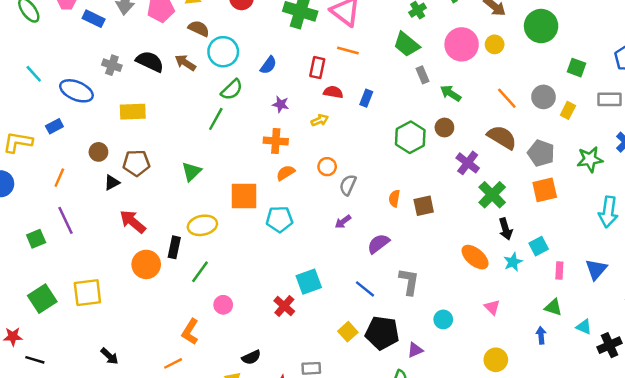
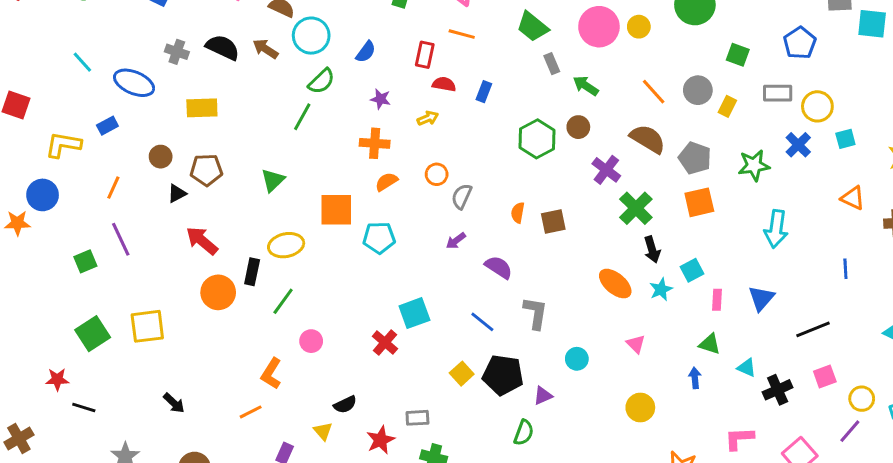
purple semicircle: (378, 244) -> (499, 267), turned 70

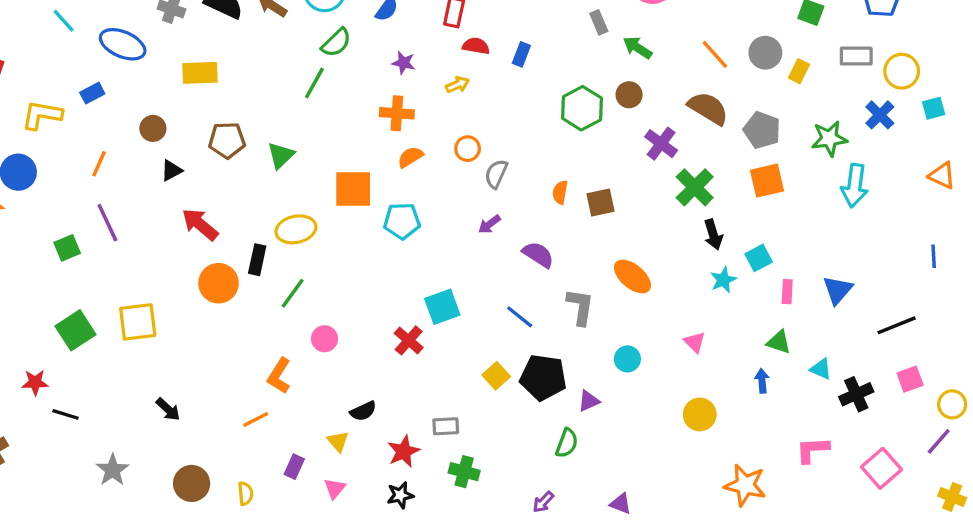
brown pentagon: (206, 170) -> (227, 140), moved
cyan arrow: (776, 229) -> (855, 186), moved
orange ellipse: (615, 284) -> (632, 276), moved

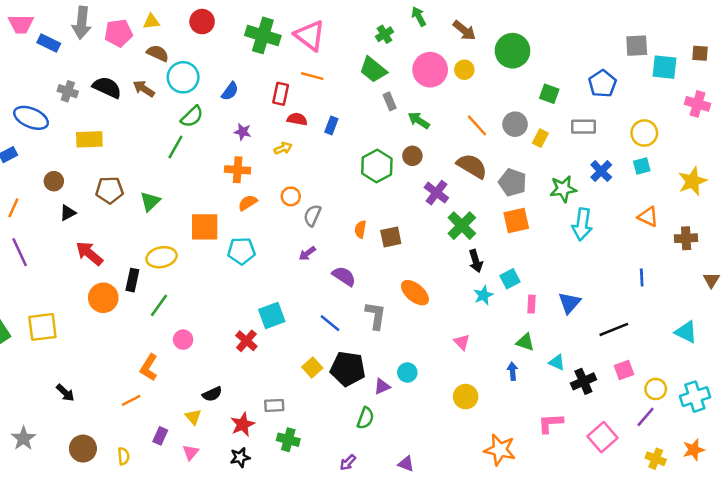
yellow circle: (902, 71) -> (644, 133), moved
cyan circle: (627, 359) -> (407, 373), moved

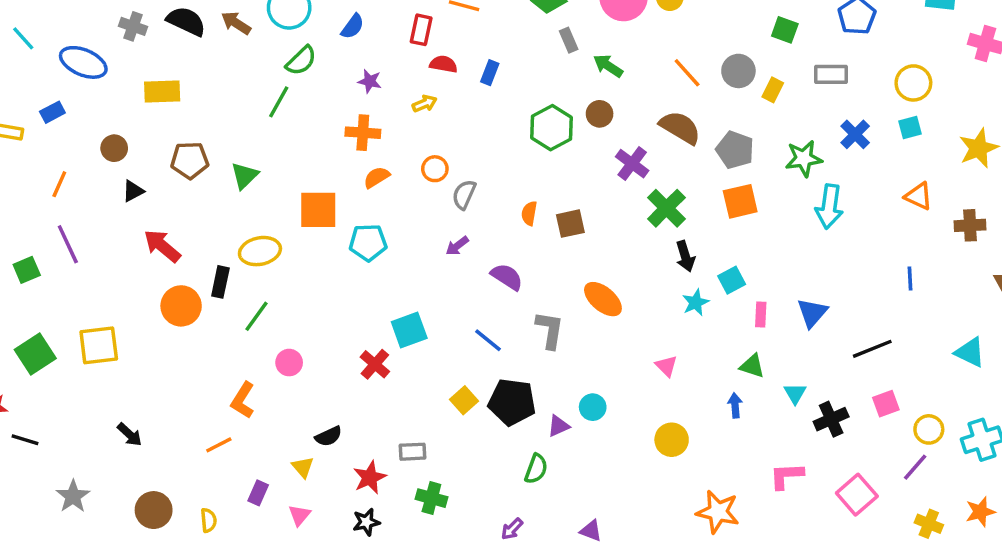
cyan triangle: (557, 362) -> (795, 393), turned 36

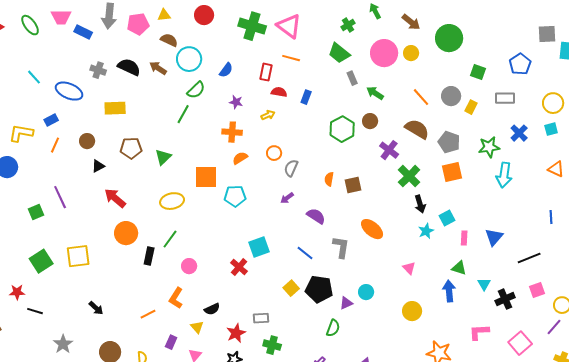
orange line: (59, 184) -> (55, 145), moved
black rectangle: (220, 282) -> (149, 256), moved
orange L-shape: (243, 400) -> (176, 298), moved
blue arrow: (735, 405) -> (449, 291), size x1.5

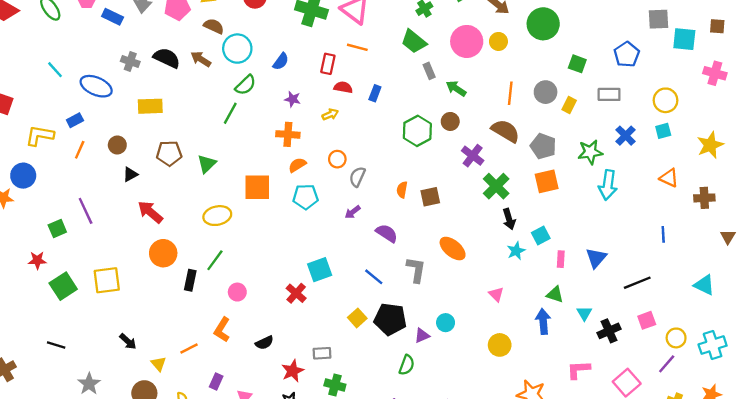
orange line: (421, 97) -> (510, 93), turned 48
cyan pentagon: (235, 196) -> (306, 197), moved
red star: (17, 292) -> (37, 260), moved
yellow triangle: (197, 327) -> (158, 364), moved

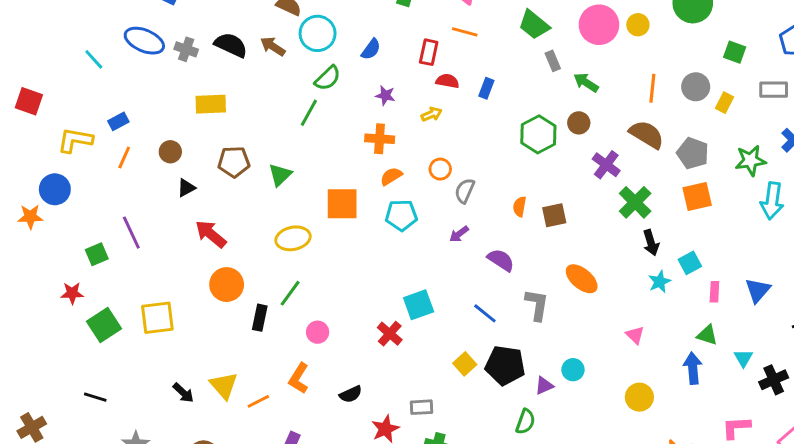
blue ellipse: (96, 86) -> (144, 41), moved
yellow triangle: (158, 364) -> (224, 386), moved, size x1.5

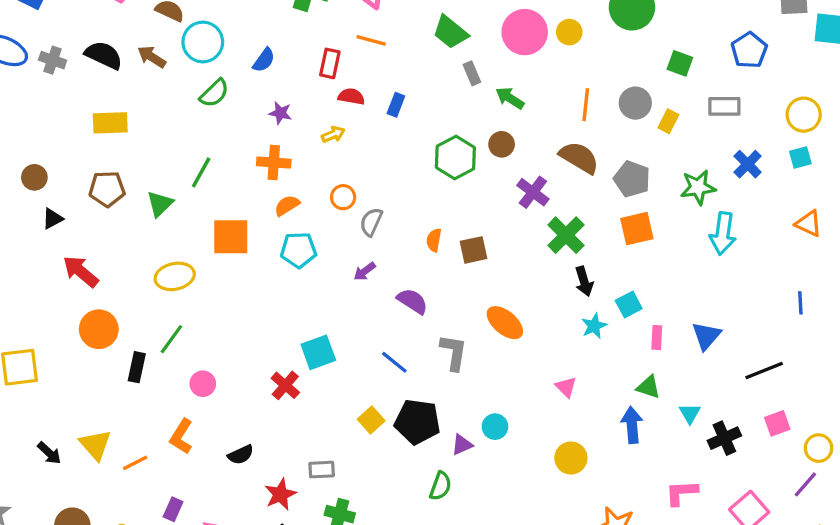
yellow rectangle: (211, 104) -> (110, 123), moved
green line: (309, 113) -> (201, 172), moved

